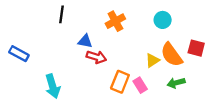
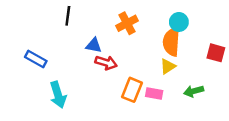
blue rectangle: (19, 54) -> (36, 59), moved
orange semicircle: (172, 55) -> (171, 42), moved, turned 40
pink rectangle: (140, 85) -> (154, 94), turned -48

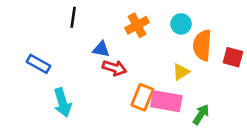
cyan circle: (179, 22) -> (181, 24), moved
orange semicircle: (171, 42) -> (202, 45), moved
green arrow: (194, 91) -> (201, 114), moved, turned 138
pink rectangle: (154, 94) -> (166, 101), size x1.6

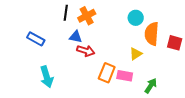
black line: (73, 17) -> (66, 13), moved
orange cross: (137, 25) -> (87, 16), moved
blue rectangle: (38, 64) -> (36, 39), moved
pink rectangle: (166, 101) -> (125, 76), size x0.7

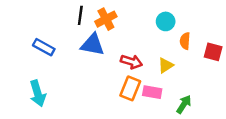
orange semicircle: (152, 34) -> (185, 41), size x0.6
blue triangle: (76, 37) -> (93, 45), size x1.5
red arrow: (86, 51) -> (131, 62), moved
cyan arrow: (47, 77) -> (38, 93), moved

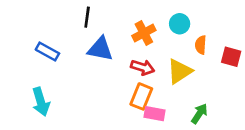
orange cross: (106, 19) -> (144, 33), moved
yellow triangle: (166, 65) -> (180, 71), size x1.5
pink rectangle: (152, 92) -> (154, 114), moved

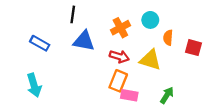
yellow triangle: (180, 71) -> (150, 60), turned 50

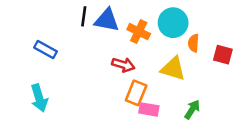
cyan circle: (150, 20) -> (173, 23), size x1.5
orange cross: (120, 28) -> (139, 32), turned -36
blue triangle: (84, 41) -> (107, 20), moved
red arrow: (119, 56) -> (123, 65), moved

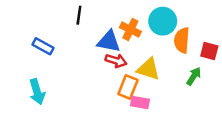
blue triangle: (107, 20) -> (109, 41), moved
orange semicircle: (193, 43) -> (182, 40), size x1.5
yellow triangle: (173, 69) -> (148, 69), moved
green arrow: (192, 109) -> (194, 76), moved

